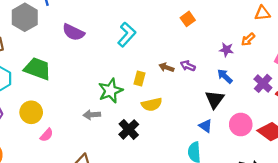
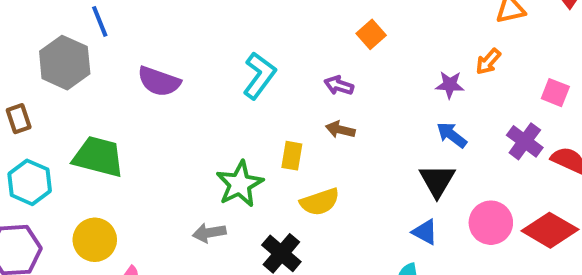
purple arrow: (188, 66) -> (339, 85), moved

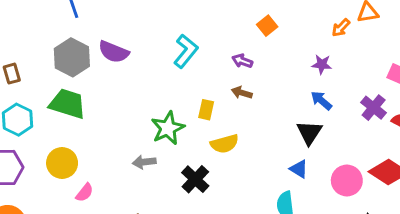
orange arrow: (488, 62) -> (341, 28), moved
gray hexagon: (65, 63) -> (72, 57), moved
pink circle: (491, 223) -> (347, 181), moved

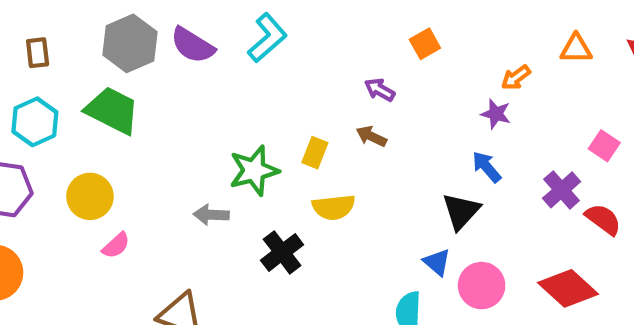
orange arrow: (341, 28) -> (516, 78), moved
cyan L-shape: (186, 51) -> (267, 38), moved
pink circle: (347, 181) -> (482, 286), moved

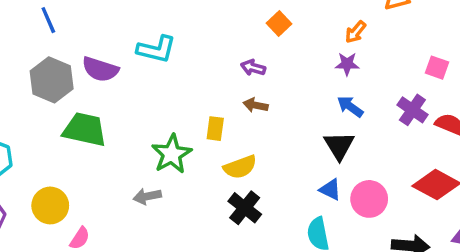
cyan L-shape: (267, 38) -> (156, 49), turned 69
green trapezoid: (112, 110) -> (85, 129), moved
black cross: (282, 252) -> (245, 208), moved

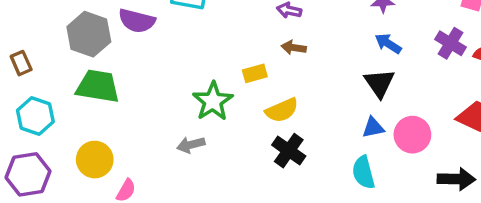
green trapezoid: (85, 129) -> (98, 86), moved
yellow rectangle: (215, 129) -> (255, 73), turned 70
blue triangle: (330, 190) -> (373, 128), turned -35

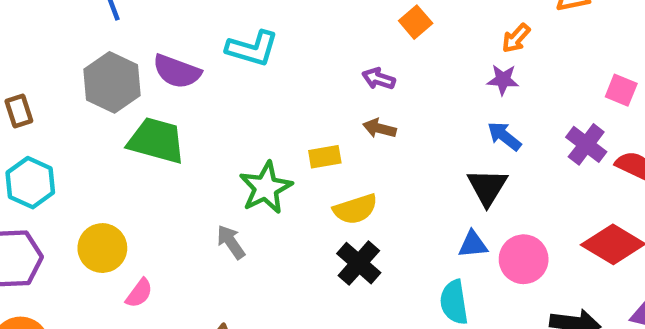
green trapezoid: (98, 86) -> (156, 141), moved
gray arrow: (191, 145) -> (231, 242), turned 64

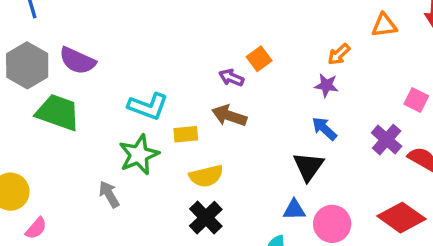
orange square: (416, 22) -> (259, 59), moved
cyan L-shape: (252, 48) -> (148, 106), moved
brown arrow: (379, 128) -> (229, 116), size x1.4

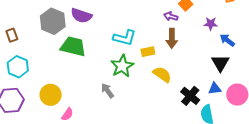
purple star: (326, 85) -> (211, 24), moved
brown arrow: (229, 116) -> (172, 38), turned -102
yellow semicircle: (206, 176) -> (162, 74), turned -126
black cross: (206, 218) -> (190, 96), moved

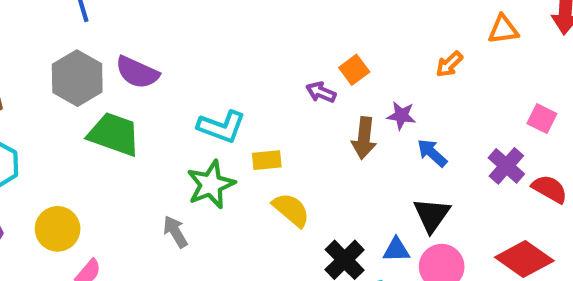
brown arrow: (172, 38) -> (364, 138), moved
black triangle: (220, 63) -> (432, 215), moved

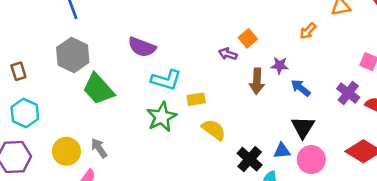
purple semicircle: (137, 72) -> (142, 47), moved
green trapezoid: (114, 134) -> (98, 89), turned -148
gray arrow: (175, 232) -> (99, 148), moved

